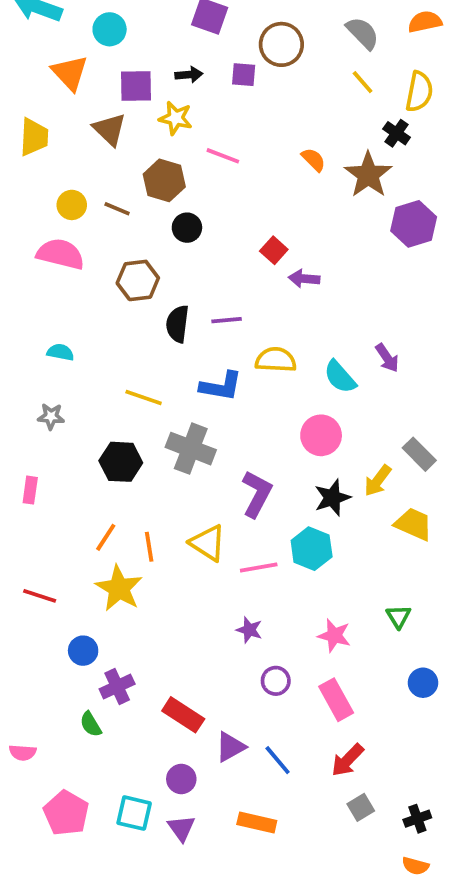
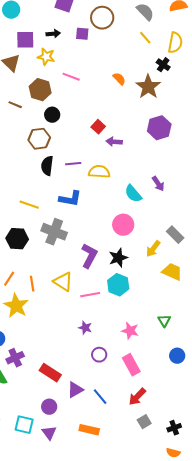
purple hexagon: (414, 224) -> (159, 128), moved
brown hexagon: (138, 280) -> (39, 139), moved
yellow semicircle: (276, 360) -> (99, 172), moved
black star: (332, 498) -> (118, 258), moved

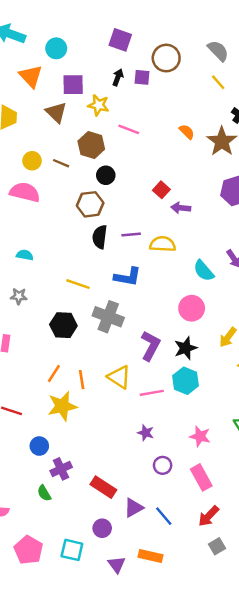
black arrow: (53, 34) -> (118, 77), moved, turned -64
yellow star: (16, 306) -> (62, 406), turned 30
purple triangle: (49, 433) -> (117, 564), moved

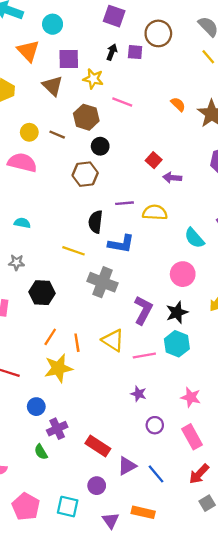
black semicircle: (100, 237) -> (96, 222), moved
black hexagon: (63, 325) -> (42, 293), moved

